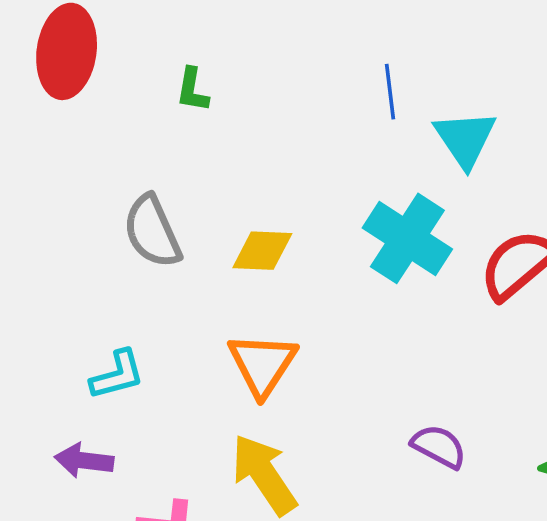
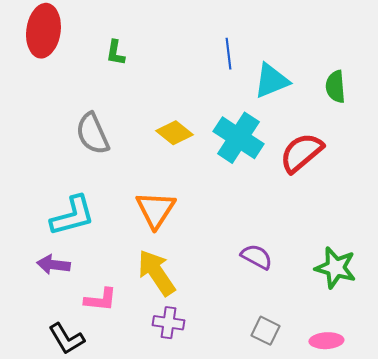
cyan triangle: (465, 139) -> (271, 81), turned 42
yellow diamond: (262, 251) -> (174, 133), moved, turned 36
cyan L-shape: (117, 375) -> (72, 216), size x1.4

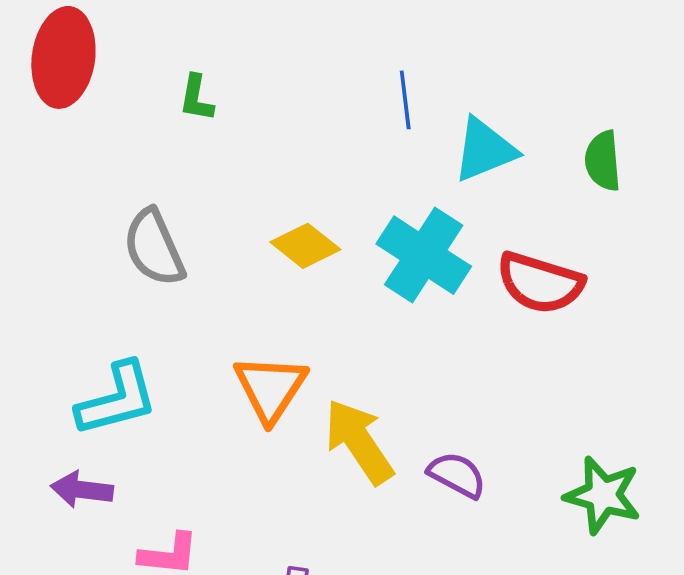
red semicircle: (301, 153) -> (540, 283), turned -123
yellow arrow: (156, 273) -> (359, 442), moved

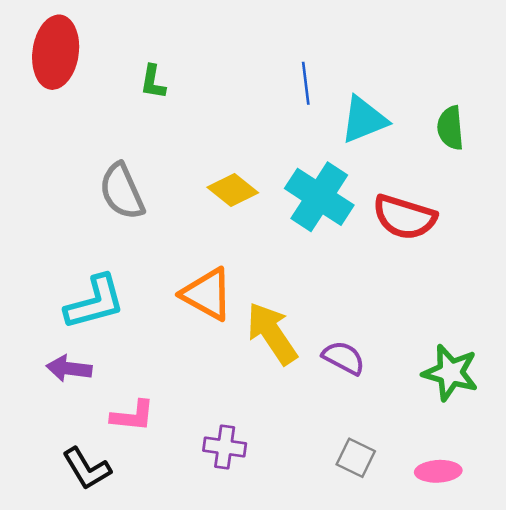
orange triangle: (270, 388) -> (207, 294), turned -34

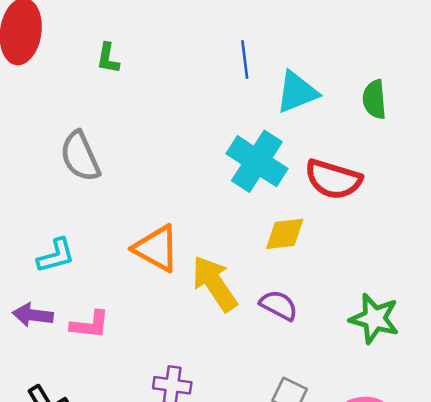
yellow diamond: (233, 190) -> (285, 234), moved, turned -45
cyan L-shape: (95, 302) -> (56, 256), size x0.7
pink L-shape: (133, 416) -> (90, 325), moved

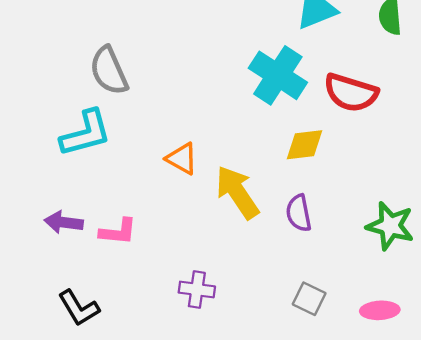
orange triangle: (156, 248) -> (182, 159), size x0.7
cyan L-shape: (56, 256) -> (86, 133), moved, size x1.4
purple semicircle: (279, 305) -> (299, 213), turned -129

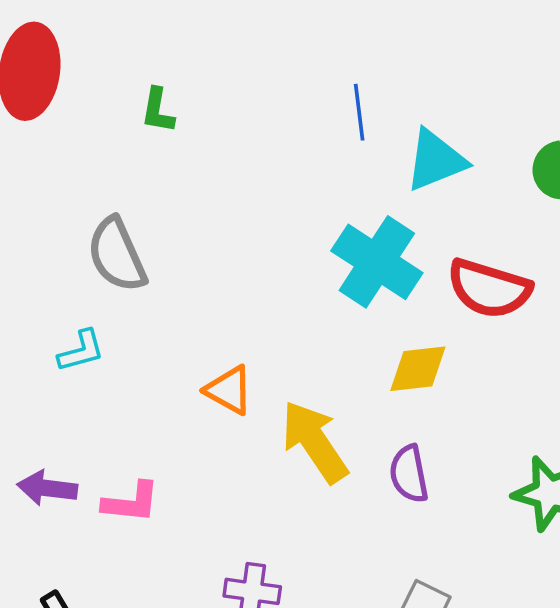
cyan L-shape: (86, 133) -> (81, 351), size x0.6

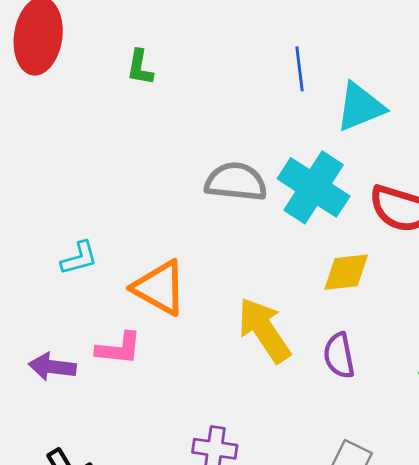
gray semicircle: (117, 255) -> (236, 182), moved, turned 120
orange triangle: (229, 390) -> (160, 288), moved, size x1.4
pink L-shape: (131, 502) -> (119, 348), moved

